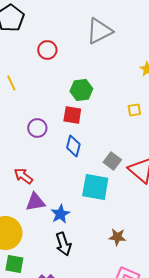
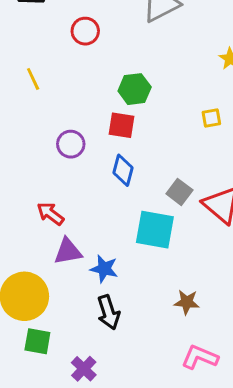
blue star: (60, 214) -> (104, 269), turned -30

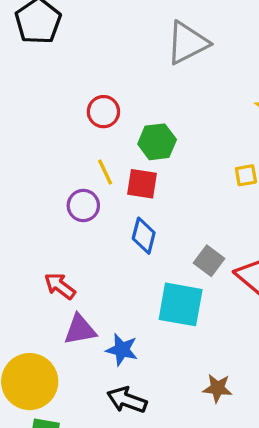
red circle: (85, 31) -> (103, 112), moved
yellow line: (33, 79) -> (105, 172), moved
black arrow: (108, 312) -> (127, 400), turned 128

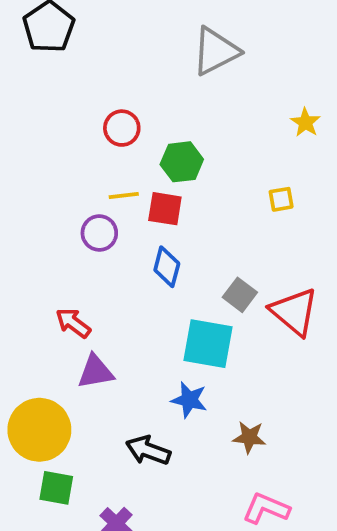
yellow line: (105, 172) -> (124, 196), turned -72
blue star: (122, 350) -> (189, 400), moved

